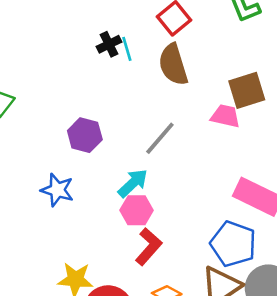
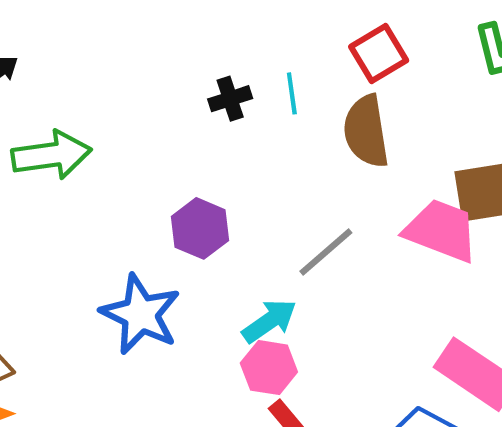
black cross: (109, 44) -> (230, 99), moved
pink trapezoid: (225, 116) -> (441, 230), size x1.5
blue star: (57, 190) -> (140, 314), size x1.4

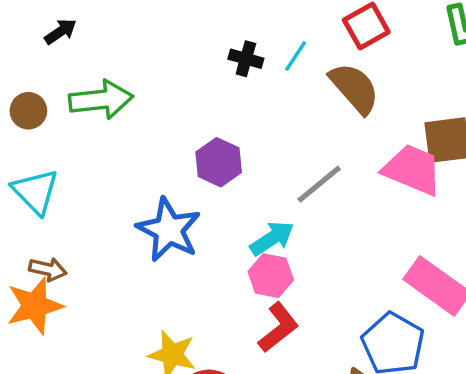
cyan line: (292, 93) -> (296, 56), turned 40
black cross: (230, 99) -> (246, 59), turned 32
brown semicircle: (366, 131) -> (354, 88), turned 146

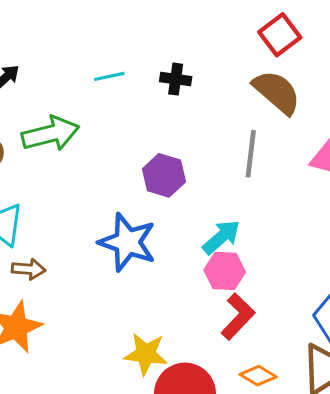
cyan line: (296, 56) -> (109, 76), moved, turned 52
gray line: (319, 184) -> (251, 154), moved, turned -36
brown arrow: (48, 269) -> (29, 269), moved

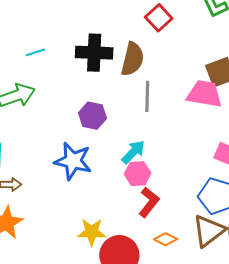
cyan line: (109, 76) -> (35, 52), moved
black cross: (176, 79) -> (94, 53), size x1.8
brown semicircle: (277, 92) -> (133, 59), moved, turned 68

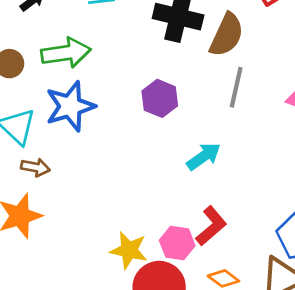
blue star: (73, 161) -> (70, 106), moved, turned 30
pink hexagon: (138, 174) -> (177, 243), moved

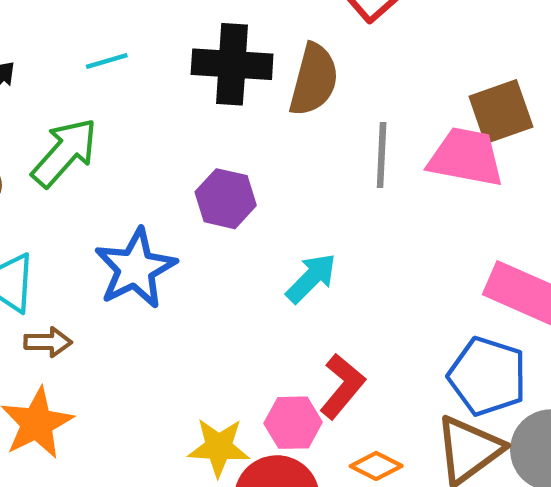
green arrow: (66, 53) -> (65, 153), turned -30
gray line: (236, 87) -> (382, 155), moved
blue star: (70, 106) -> (135, 268), moved

